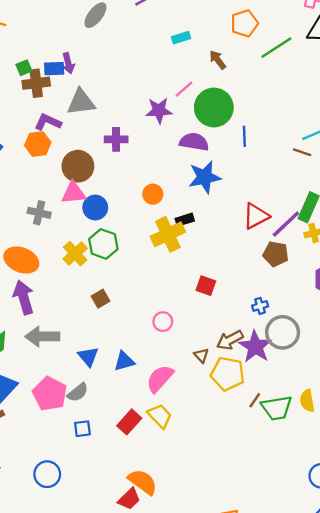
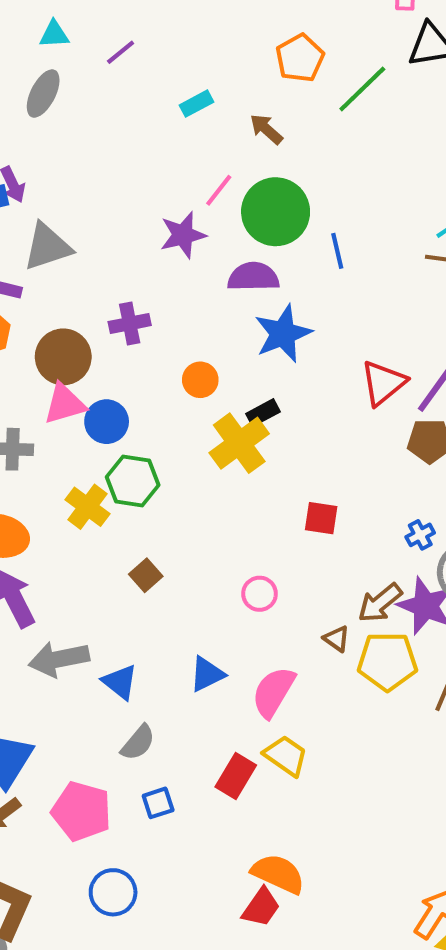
purple cross: (116, 139) -> (130, 324), moved
blue triangle: (88, 357) -> (120, 682), moved
pink pentagon: (50, 394) -> (81, 811), moved

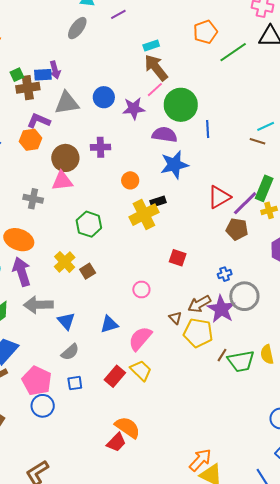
brown arrow: (266, 129) -> (156, 68), moved, size x1.6
blue circle: (107, 422) -> (104, 97), moved
yellow cross: (88, 507) -> (65, 262), moved
blue circle: (113, 892) -> (43, 406), moved

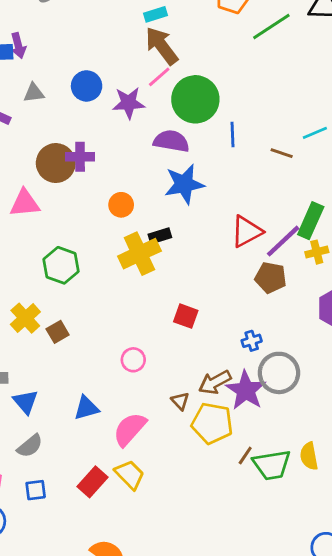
gray triangle: (67, 103) -> (34, 93), size x0.6
brown line: (257, 141) -> (282, 153), moved
brown circle: (65, 158) -> (56, 163), moved

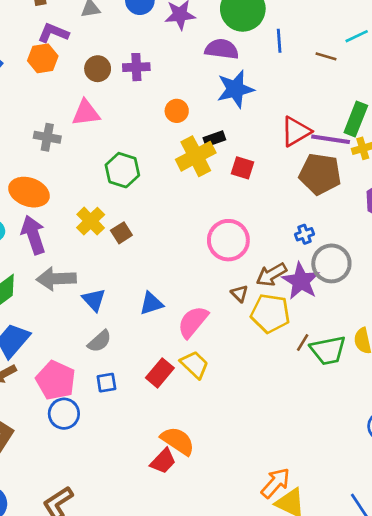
brown circle: (56, 163) -> (98, 69), moved, size x0.7
purple line: (283, 241) -> (331, 139), turned 54
brown pentagon: (271, 278) -> (320, 174), size x1.4
red square: (186, 316) -> (243, 168), moved
pink circle: (133, 360) -> (228, 240), moved, size x1.8

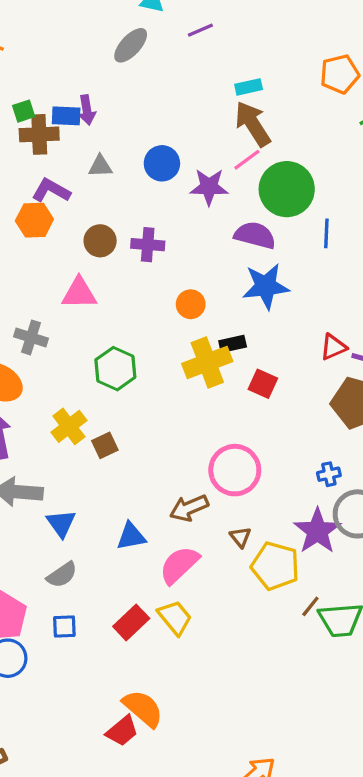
red triangle: (296, 131) -> (333, 347), size x0.7
gray cross: (47, 137) -> (31, 337), moved
brown arrow: (271, 275) -> (189, 508), moved

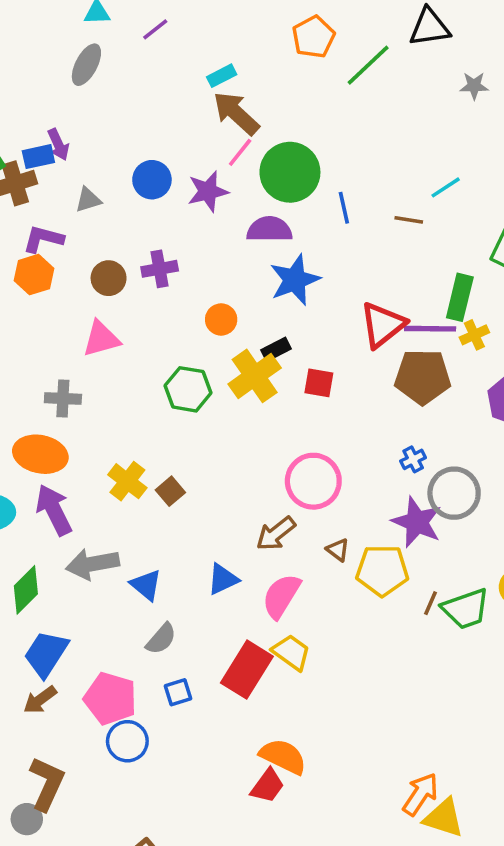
red triangle: (333, 347) -> (383, 325), size x1.6
green hexagon: (115, 369) -> (188, 389), moved
red rectangle: (131, 622) -> (247, 670), size x1.4

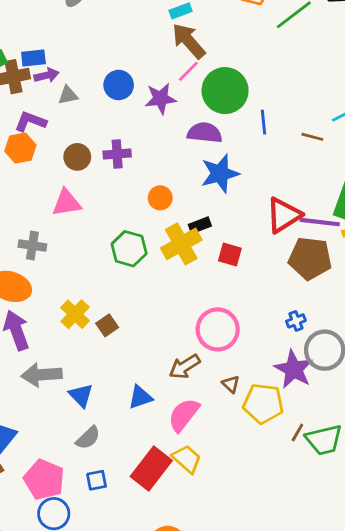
purple arrow: (58, 145) -> (47, 75), moved, turned -85

